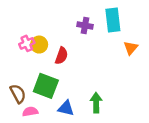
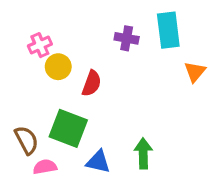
pink cross: (27, 43) -> (40, 45), moved

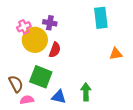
purple cross: (127, 38) -> (50, 23), moved
yellow circle: (58, 67) -> (35, 40), size x1.6
orange triangle: (195, 72) -> (116, 54), moved, turned 40

